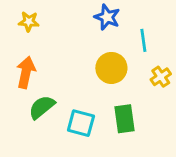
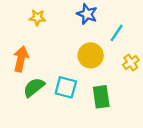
yellow star: (29, 22) -> (37, 18), moved
cyan line: (143, 40) -> (117, 33), turned 42
cyan square: (81, 123) -> (66, 87), moved

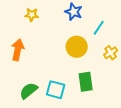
green semicircle: (34, 87) -> (29, 91), moved
cyan square: (66, 87) -> (56, 90), moved

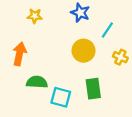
yellow cross: (111, 53) -> (120, 57), turned -32
green semicircle: (29, 91) -> (37, 82), moved, turned 42

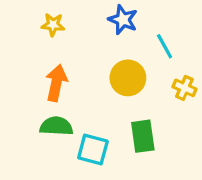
cyan line: (107, 30) -> (165, 46), turned -63
orange arrow: (20, 54) -> (56, 83), moved

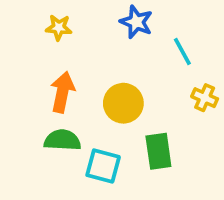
yellow circle: (128, 78) -> (123, 103), moved

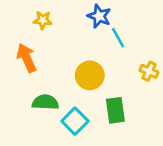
cyan line: (182, 52) -> (118, 38), moved
orange arrow: (62, 92) -> (27, 58), moved, turned -36
cyan square: (103, 166) -> (75, 121), turned 30

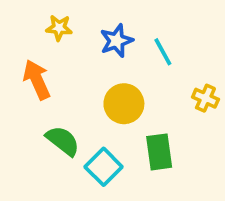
blue star: (99, 16) -> (116, 41), moved, turned 30
green semicircle: (45, 102) -> (63, 141), turned 35

